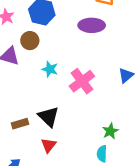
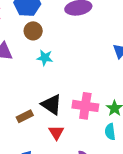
brown circle: (30, 41) -> (33, 31), moved
pink cross: (82, 81) -> (85, 106), moved, turned -35

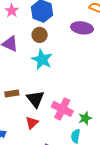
cyan star: (45, 58) -> (42, 60), size x1.5
brown rectangle: (25, 116) -> (12, 94), moved

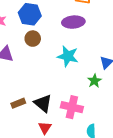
cyan star: (42, 60) -> (68, 56), moved
green star: (85, 118) -> (94, 81), moved

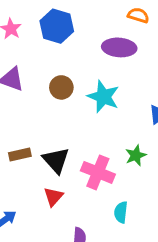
brown circle: (33, 39) -> (61, 87), moved
green star: (94, 81) -> (136, 155), moved

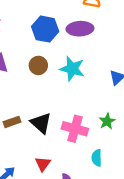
blue hexagon: (57, 26) -> (45, 29), moved
green star: (136, 155) -> (107, 121), moved
red triangle: (53, 197) -> (43, 164), moved

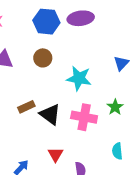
cyan star: (72, 69) -> (79, 78), moved
brown rectangle: (12, 122) -> (26, 107), moved
cyan semicircle: (97, 158) -> (117, 151), moved

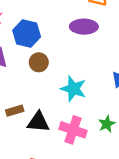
blue hexagon: (46, 22) -> (27, 34), moved
black triangle: (50, 114) -> (38, 122), turned -40

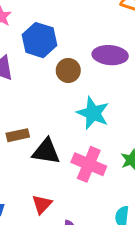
purple ellipse: (84, 27) -> (110, 55), moved
brown circle: (39, 62) -> (68, 70), moved

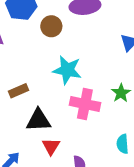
cyan star: (93, 113) -> (67, 70), moved
black triangle: (46, 151) -> (38, 120), moved

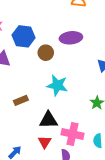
pink cross: (85, 104) -> (72, 134), moved
black triangle: (38, 120) -> (48, 120), moved

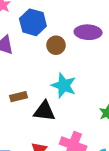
black triangle: (48, 120) -> (44, 111), moved

